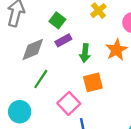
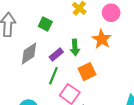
purple rectangle: (63, 40) -> (56, 54), moved
green line: (41, 79) -> (53, 76), moved

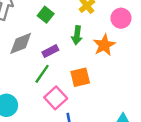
green arrow: (75, 47) -> (77, 35), moved

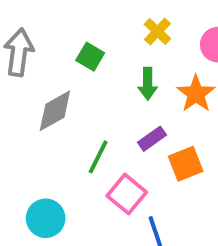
purple rectangle: (50, 51) -> (152, 139), moved
orange square: (80, 77) -> (186, 164), moved

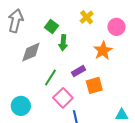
green arrow: (148, 84) -> (63, 43), moved

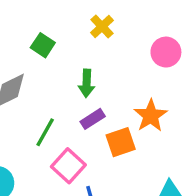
pink circle: (116, 27) -> (166, 52), moved
green arrow: (63, 43) -> (87, 83), moved
orange star: (103, 51) -> (151, 116), moved

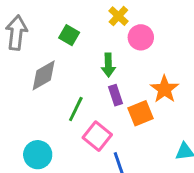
pink circle: (166, 52) -> (141, 37), moved
purple rectangle: (93, 119) -> (115, 95), turned -72

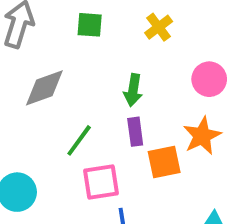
green square: (69, 35) -> (90, 25), moved, turned -36
pink circle: (141, 37) -> (209, 79), moved
pink square: (97, 136) -> (101, 182), turned 32

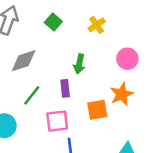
green square: (90, 25) -> (53, 22), turned 35
purple rectangle: (135, 132) -> (65, 88), moved
green line: (79, 140) -> (32, 95), moved

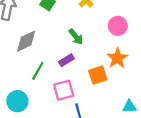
green arrow: (79, 64) -> (76, 37), turned -42
purple rectangle: (65, 88) -> (66, 60), turned 72

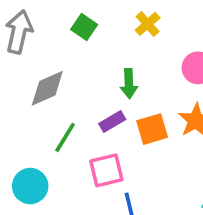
green arrow: (76, 37) -> (129, 84), turned 35
orange square: (98, 75) -> (152, 129), moved

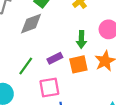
green arrow: (129, 84) -> (81, 39), moved
gray diamond: (47, 88) -> (31, 24), moved

